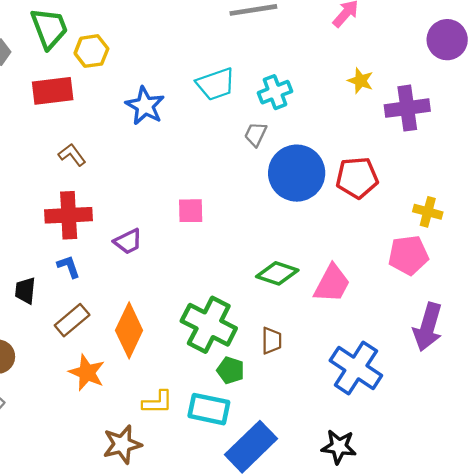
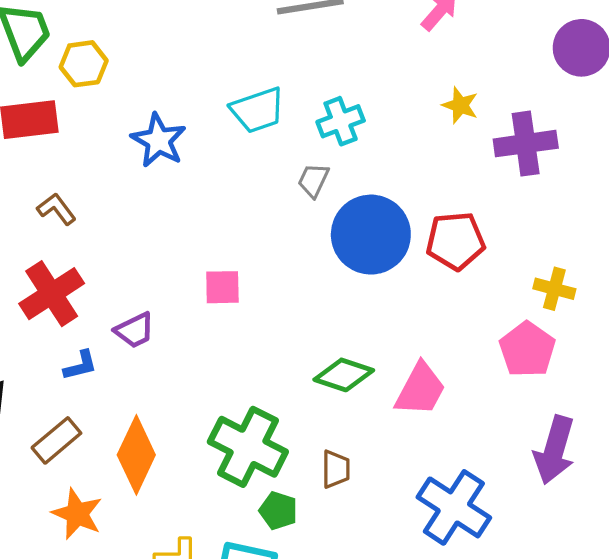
red cross: (69, 215) -> (52, 294), turned -30
pink pentagon: (408, 255) -> (527, 349), turned -30
blue L-shape: (69, 267) -> (80, 365), moved, turned 95

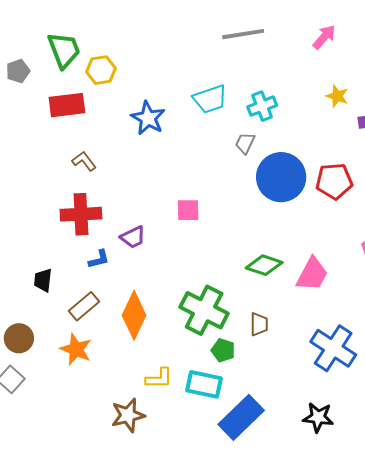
red cross: (52, 294) -> (81, 214), turned 30
orange star: (77, 514) -> (76, 349), moved

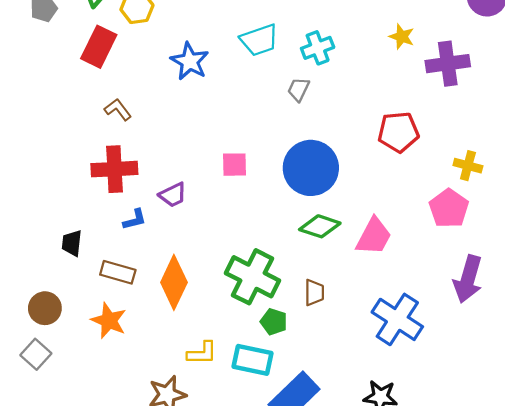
red rectangle: (67, 105) -> (99, 47), turned -57
blue circle: (281, 177) -> (311, 168), moved
brown rectangle: (84, 306) -> (118, 272), turned 56

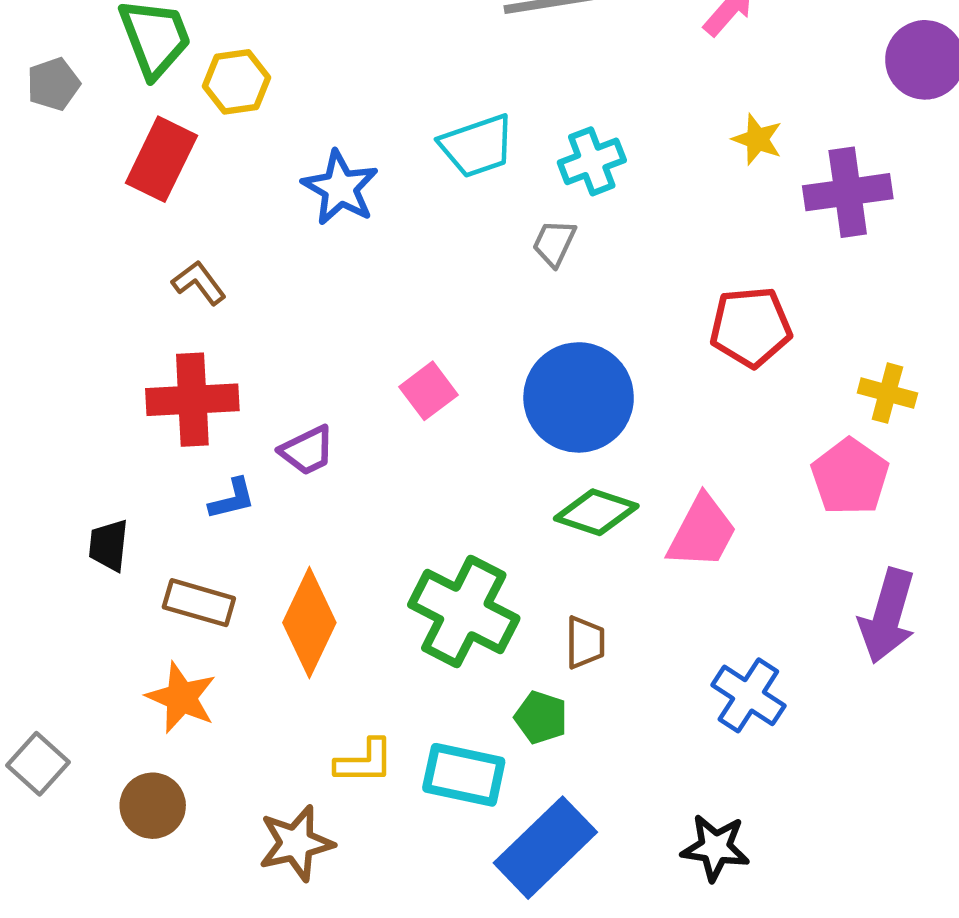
pink square: (235, 165) -> (428, 391), turned -36
brown circle: (45, 308) -> (153, 806), moved
blue cross: (397, 319) -> (748, 695), size x0.7
green pentagon: (274, 322) -> (541, 717), moved

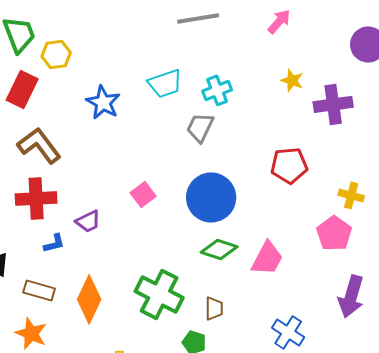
gray trapezoid: (554, 243) -> (200, 127), size x1.4
brown L-shape: (199, 283) -> (39, 145), size x1.8

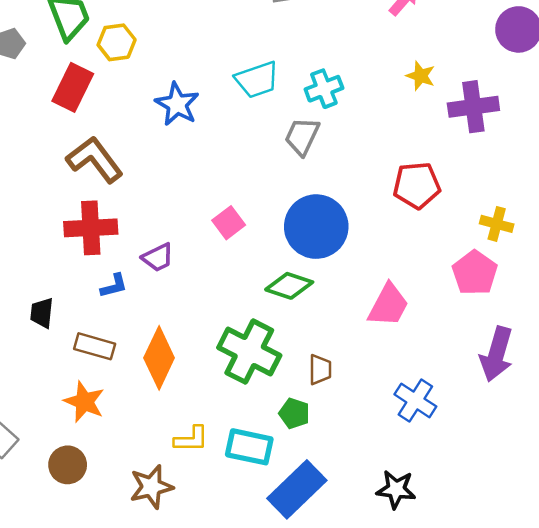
green diamond: (219, 249) -> (289, 286), moved

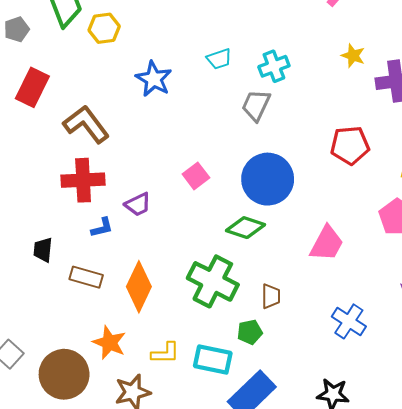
cyan trapezoid: (257, 80) -> (219, 59), size x0.7
red rectangle: (73, 87) -> (32, 87), moved
orange star: (84, 402) -> (109, 343), moved
green pentagon: (294, 413) -> (250, 332), turned -30
brown circle: (68, 465) -> (64, 374), size x1.6

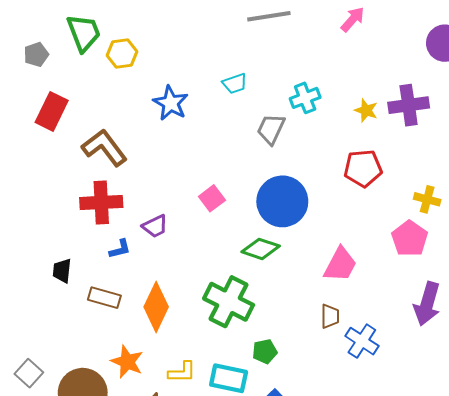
yellow star: (353, 56) -> (366, 110), moved
cyan cross: (274, 66) -> (305, 98), moved
brown trapezoid: (271, 296) -> (330, 316), moved

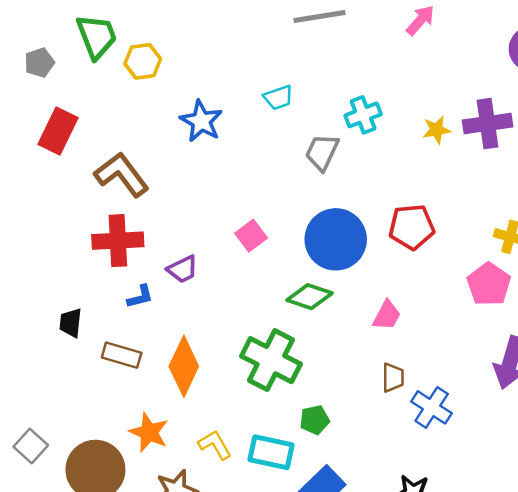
yellow star: (366, 110) -> (437, 130), turned -30
red pentagon: (363, 168) -> (412, 227), moved
pink trapezoid: (340, 264) -> (387, 315), moved, size x0.7
yellow L-shape: (182, 372) -> (215, 445), turned -120

